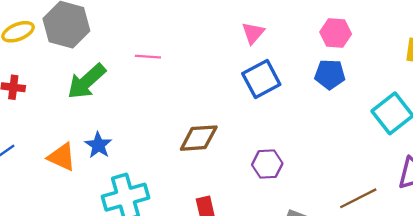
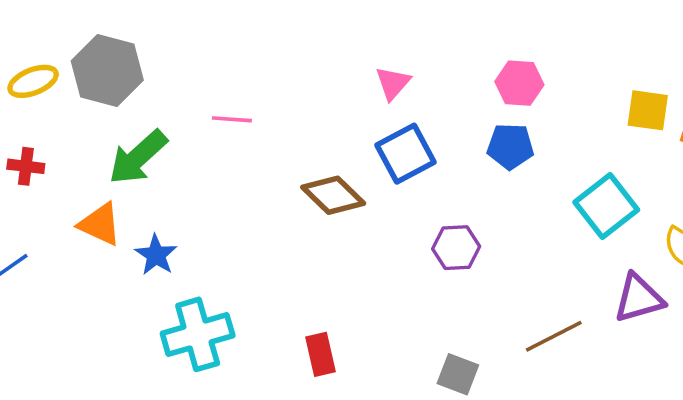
brown diamond: (199, 138) -> (333, 195), moved, turned 48
orange triangle: (62, 157) -> (100, 224), moved
purple hexagon: (267, 164) -> (456, 248), moved

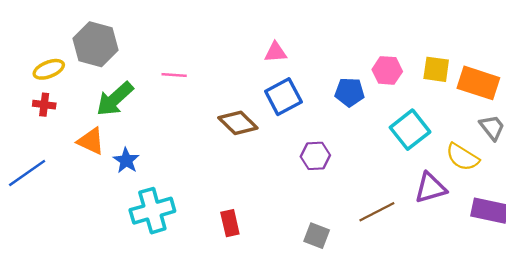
yellow ellipse: (33, 81) -> (49, 69), moved
pink triangle: (393, 83) -> (276, 52), turned 45
pink hexagon: (519, 83) -> (387, 70), moved

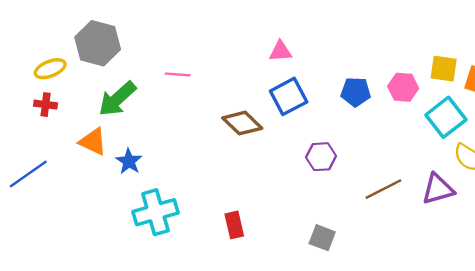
pink hexagon: (387, 70) -> (403, 87), moved
cyan square: (410, 130) -> (446, 117), moved
brown line: (377, 212) -> (383, 189), moved

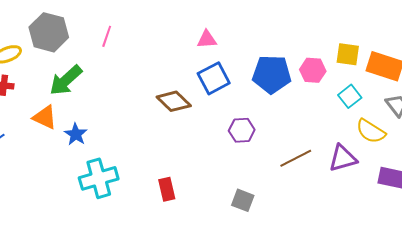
pink line: (177, 74) -> (107, 36), moved, turned -75
blue pentagon: (356, 92) -> (272, 74), size x1.5
cyan square: (446, 117) -> (350, 96), size x0.7

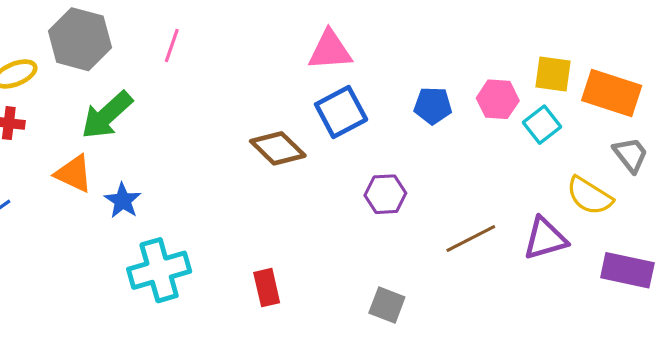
pink triangle: (207, 39) -> (330, 50), size x1.4
blue pentagon: (272, 74) -> (433, 106), size x0.6
cyan square: (350, 96) -> (542, 125), moved

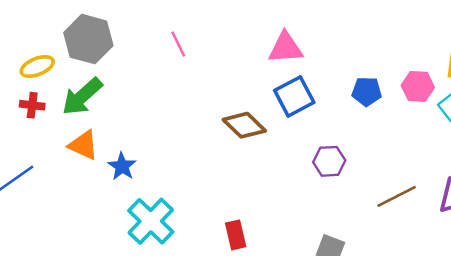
pink line: (172, 46) -> (178, 44), moved, turned -45
green arrow: (107, 115) -> (82, 96), moved
cyan cross: (159, 270) -> (151, 221), turned -30

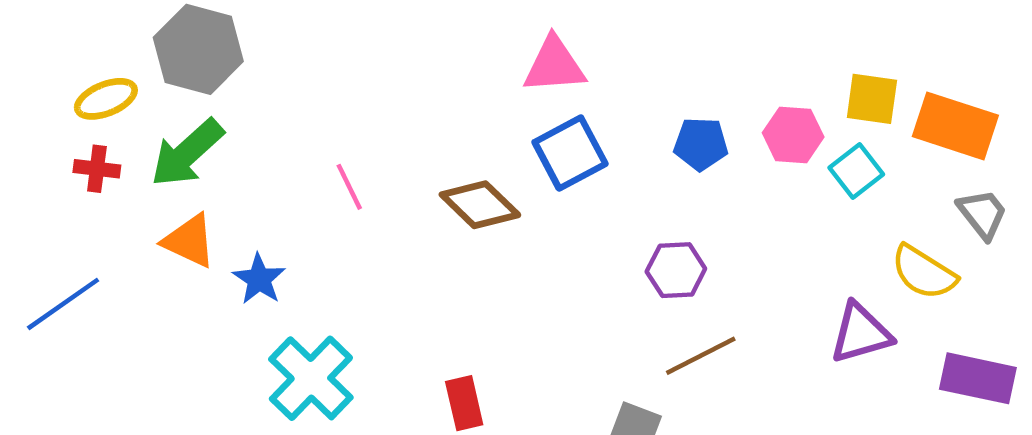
pink line: (178, 44) -> (349, 187), moved
purple hexagon: (329, 161) -> (676, 270), moved
brown line: (397, 196) -> (701, 356), moved

